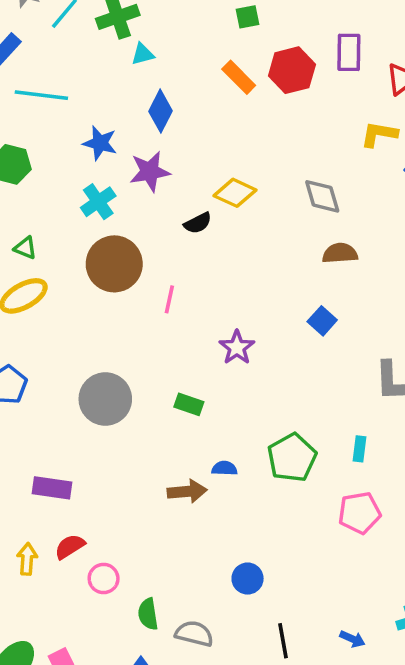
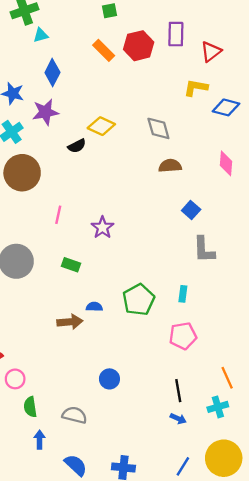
pink line: (169, 299) -> (58, 215), moved
blue square: (322, 321) -> (191, 210), moved
green semicircle: (148, 614) -> (30, 407), moved
black line: (283, 641) -> (178, 391), moved

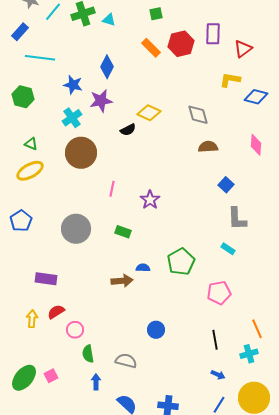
cyan triangle: (41, 35) -> (109, 20), moved, turned 32
cyan rectangle: (183, 294) -> (228, 249), moved, turned -64
blue arrow: (178, 419) -> (218, 375), moved

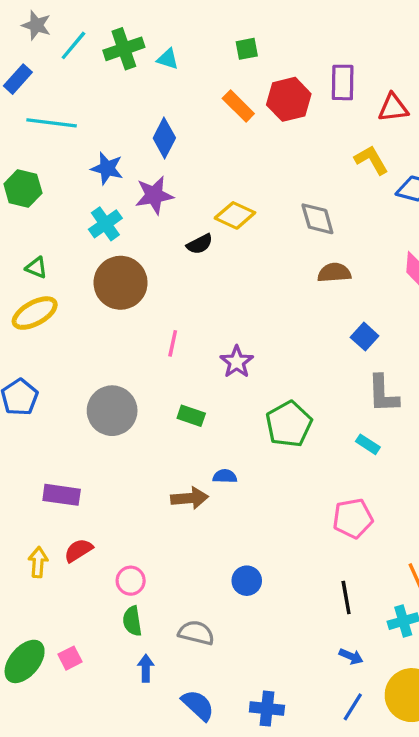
red triangle: (243, 49) -> (393, 108), turned 30
yellow L-shape: (230, 80) -> (371, 160), turned 50
green pentagon: (181, 262) -> (289, 424), moved
pink circle: (75, 330) -> (131, 581), moved

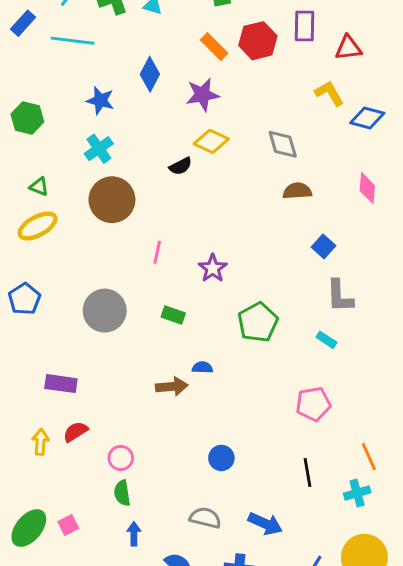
cyan line: (52, 123) -> (73, 41), moved
purple star: (154, 195) -> (202, 95), moved
gray semicircle: (196, 633) -> (205, 518), moved
blue arrow: (351, 656) -> (265, 524), moved, size x1.6

